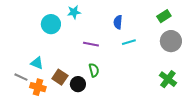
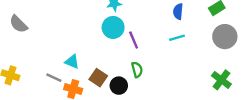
blue semicircle: (118, 22) -> (178, 11), moved
cyan circle: (51, 24) -> (113, 27), moved
purple line: (91, 44) -> (134, 40), turned 56

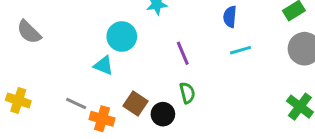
blue semicircle: (178, 11) -> (230, 17), moved
cyan circle: (113, 27) -> (122, 37), moved
cyan triangle: (72, 62) -> (104, 65), moved

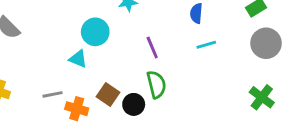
green semicircle: (187, 93) -> (156, 84), size x1.4
gray line: (76, 103) -> (53, 94), turned -36

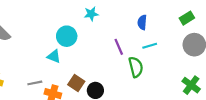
purple line: (152, 47) -> (119, 47), moved
green semicircle: (156, 84) -> (136, 67), moved

